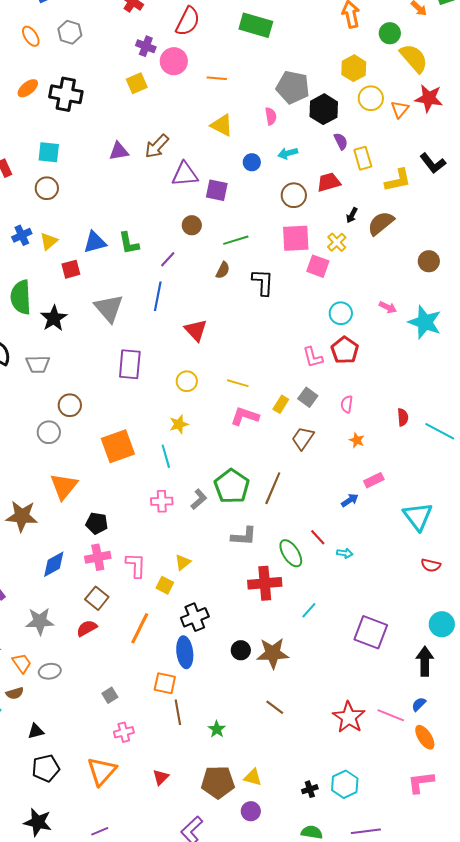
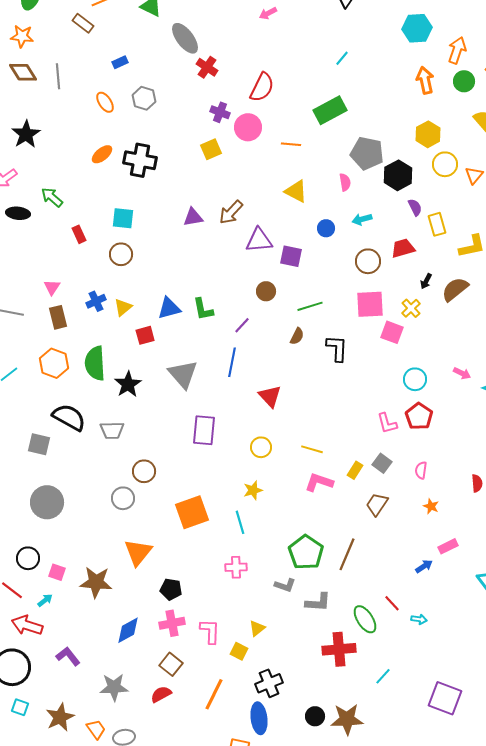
green rectangle: (256, 25) -> (330, 110), moved, turned -44
green circle: (390, 33) -> (464, 81), moved
gray L-shape: (199, 499) -> (285, 585), moved, turned 60

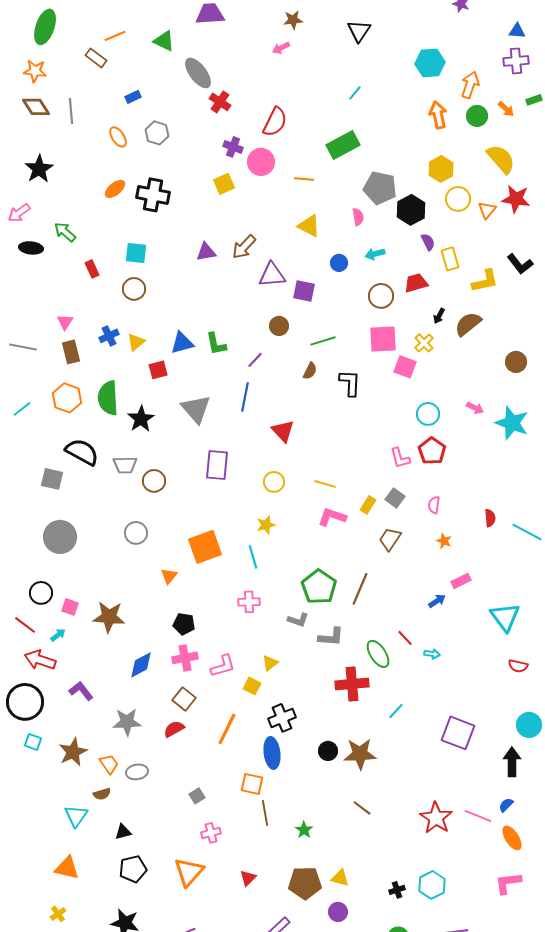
brown circle: (144, 471) -> (154, 481), moved
orange triangle: (138, 552) -> (169, 576), moved, size x0.6
pink L-shape: (210, 631) -> (223, 666), turned 72

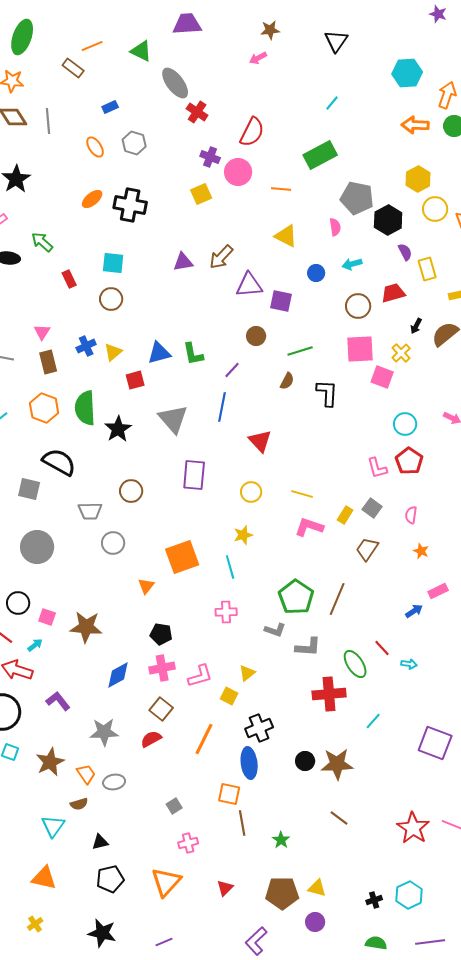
orange arrow: (438, 115) -> (415, 125), turned -76
gray trapezoid: (125, 465) -> (90, 511), moved

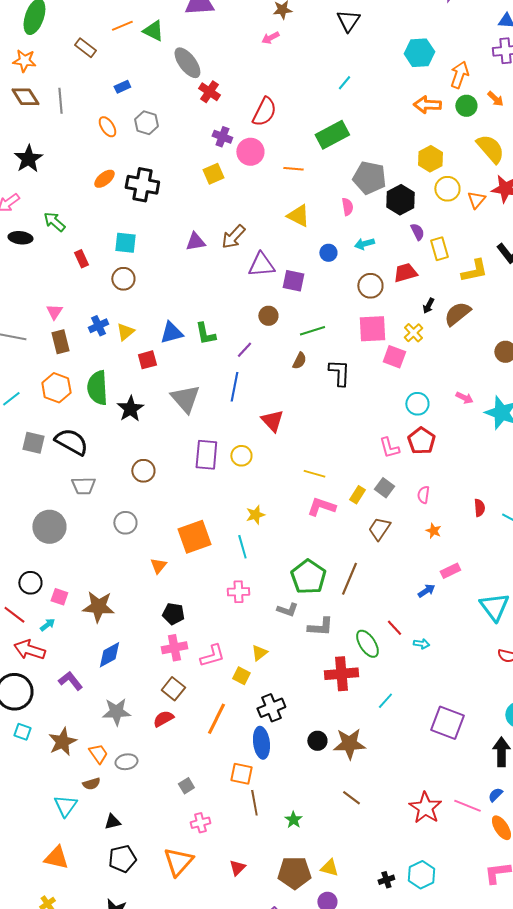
orange line: (92, 46) -> (122, 26), moved
gray square: (29, 489) -> (33, 443), moved
yellow circle: (251, 492) -> (241, 456), moved
gray trapezoid: (90, 511) -> (83, 486), moved
blue diamond: (118, 675) -> (109, 655), moved

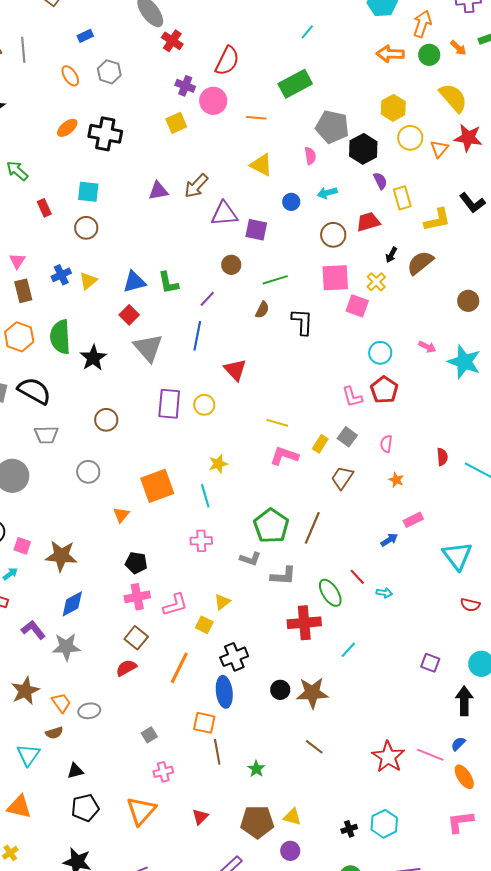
red square: (147, 360) -> (129, 315), moved, turned -30
gray star: (116, 712) -> (66, 647), moved
purple square: (447, 723) -> (430, 663), moved, size x0.6

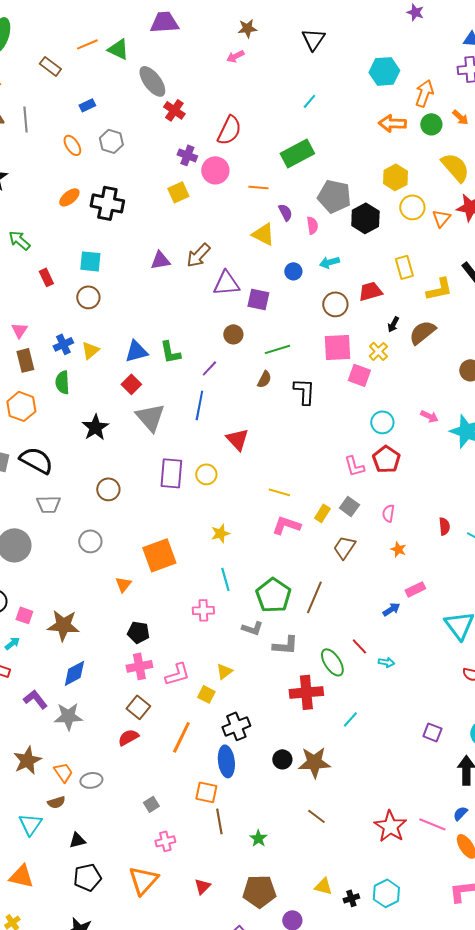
purple semicircle: (380, 181) -> (285, 212), moved
green semicircle: (60, 337) -> (62, 382), moved, size x0.7
cyan line: (205, 496) -> (225, 579), moved
yellow triangle: (292, 817) -> (323, 886), moved

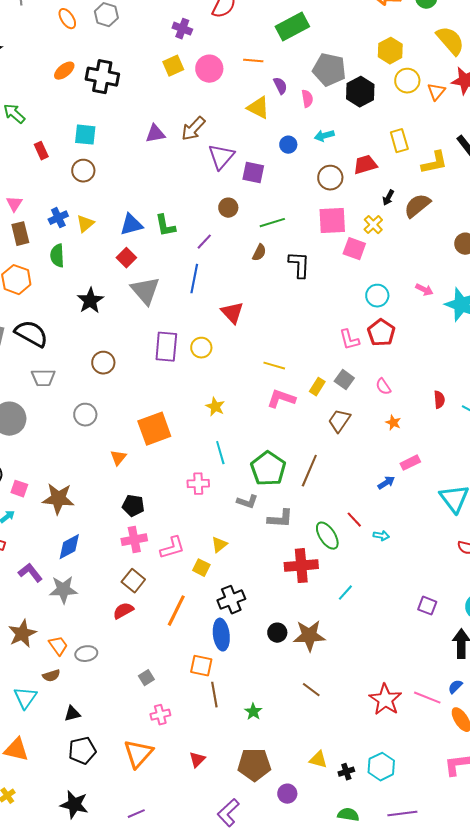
pink circle: (215, 170) -> (209, 69), moved
purple triangle: (226, 283) -> (221, 157), turned -44
pink semicircle: (388, 513) -> (383, 387), turned -42
yellow star: (220, 533) -> (215, 407), turned -30

